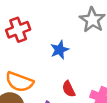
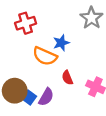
orange semicircle: (19, 82) -> (45, 56), moved

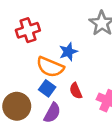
blue square: (29, 97) -> (47, 88), moved

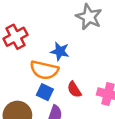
blue star: (68, 52) -> (60, 51), turned -30

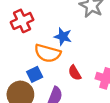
blue square: (45, 92) -> (35, 74), moved, turned 35

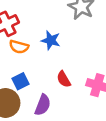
orange semicircle: (47, 53) -> (19, 47), moved, size x0.7

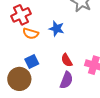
purple semicircle: (43, 105) -> (66, 80), moved

